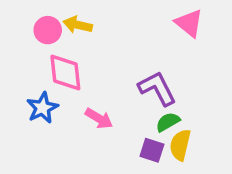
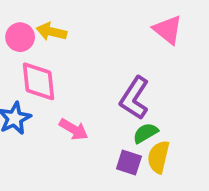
purple L-shape: (157, 88) -> (134, 98), turned -120

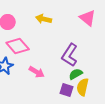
yellow arrow: (51, 32) -> (44, 19), moved
pink diamond: (39, 81) -> (18, 46), turned -35

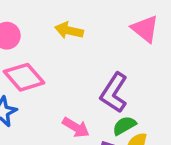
pink arrow: (37, 72) -> (76, 127), moved

